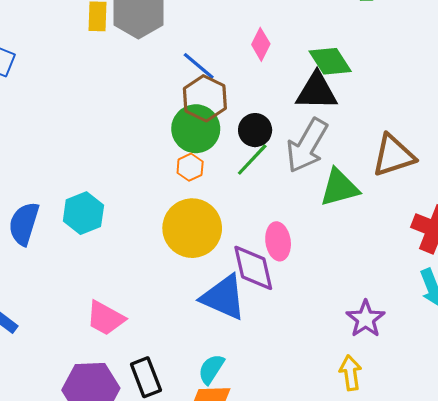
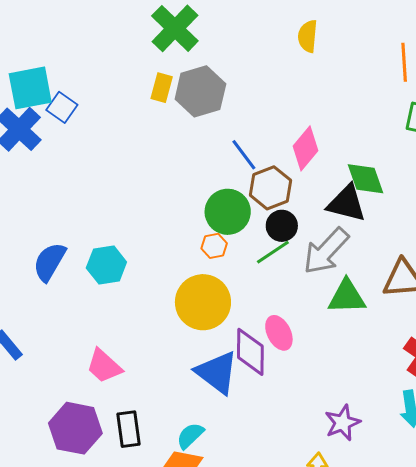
pink diamond: (261, 44) -> (306, 148), size x1.4
brown hexagon: (205, 98) -> (271, 188), moved
pink ellipse: (278, 241) -> (279, 333), turned -32

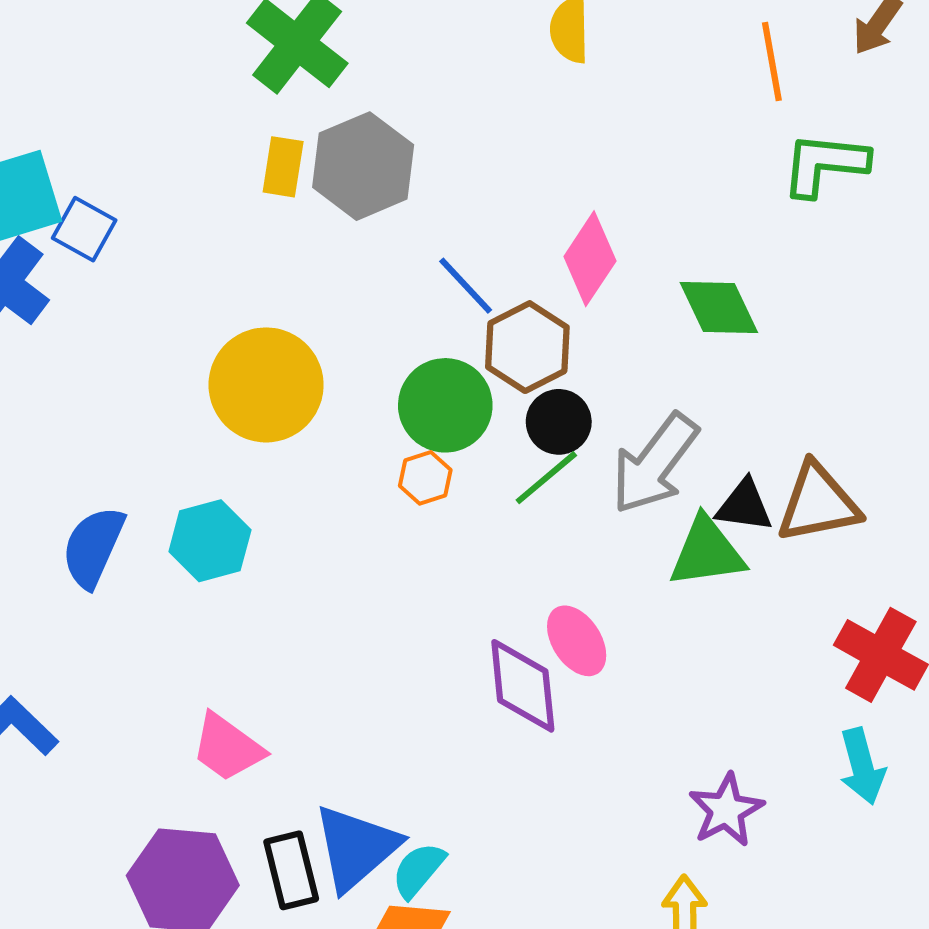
black triangle: (347, 203) -> (744, 506), moved, size x0.7
yellow circle: (203, 302) -> (266, 385), moved
blue triangle: (217, 372) -> (356, 848), moved, turned 48

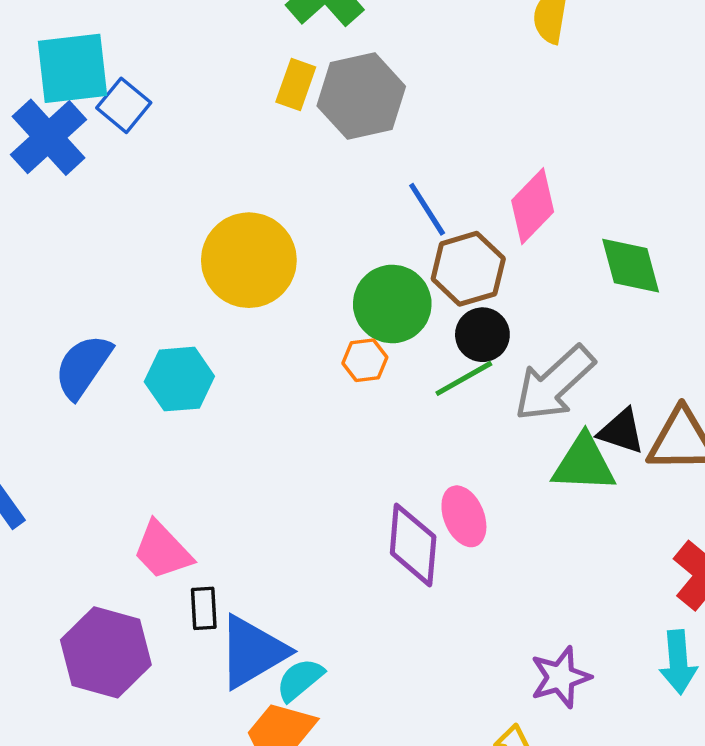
black rectangle: (291, 870) -> (204, 608), moved, size x0.7

